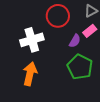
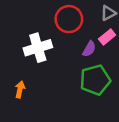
green pentagon: (80, 67) -> (95, 80), turned 30
orange arrow: (30, 74) -> (20, 89), moved, size x0.6

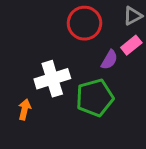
white cross: (38, 48) -> (52, 79), moved
green pentagon: (95, 80) -> (95, 98), moved

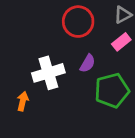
purple semicircle: (109, 60) -> (88, 63), moved
green pentagon: (95, 98) -> (112, 90), moved

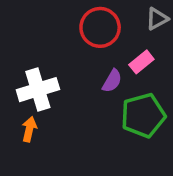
pink rectangle: (121, 42) -> (141, 62), moved
white cross: (48, 73) -> (38, 90), moved

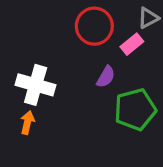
pink rectangle: (141, 62) -> (132, 44), moved
white cross: (38, 90) -> (36, 85), turned 33

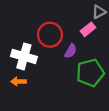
red circle: (94, 26) -> (50, 35), moved
orange arrow: (27, 123) -> (18, 81), turned -104

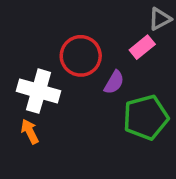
orange arrow: (18, 81) -> (30, 131), turned 64

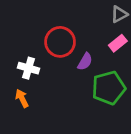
pink rectangle: (142, 47) -> (118, 43), moved
white cross: (39, 91) -> (29, 68), size x0.7

